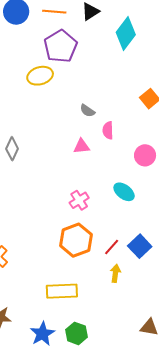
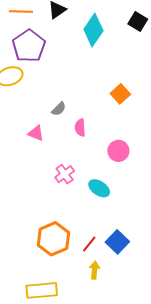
gray semicircle: (87, 111) -> (59, 109), turned -77
pink triangle: (82, 146) -> (36, 133), moved, turned 30
pink cross: (79, 200) -> (65, 174), moved

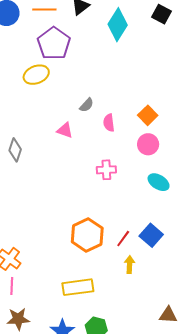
orange square: (120, 94) -> (148, 115), moved
pink cross: (65, 174) -> (106, 170), moved, turned 36
cyan ellipse: (99, 188) -> (159, 182), moved

